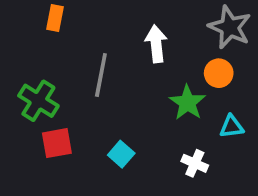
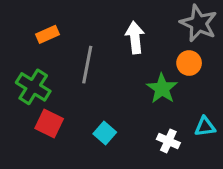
orange rectangle: (55, 18) -> (47, 34), moved, turned 55
cyan triangle: (232, 127) -> (205, 127), moved
red square: (57, 143) -> (49, 123), turned 36

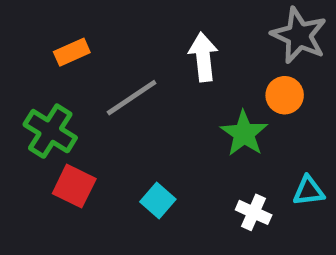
gray line: (87, 65) -> (132, 98), turned 45

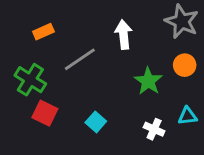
orange circle: (285, 95) -> (185, 65), moved

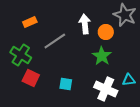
orange circle: (185, 65) -> (106, 32), moved
cyan square: (96, 122) -> (66, 84), turned -32
white cross: (154, 129) -> (106, 89), size x1.6

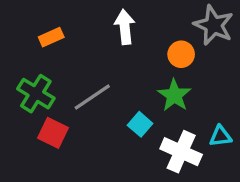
white arrow: (85, 24) -> (125, 27), moved
gray line: (55, 41) -> (92, 97), moved
cyan square: (66, 84) -> (140, 124), moved, turned 32

